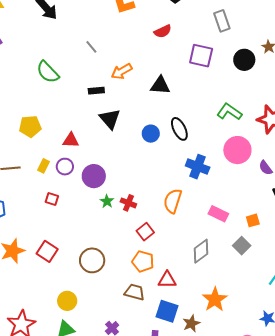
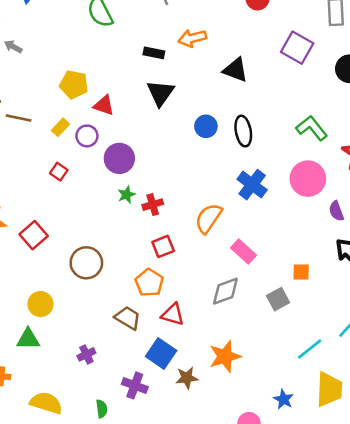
yellow pentagon: (30, 127) -> (74, 85), moved
red cross: (128, 203) -> (153, 205), turned 35
pink rectangle: (218, 214) -> (244, 252), moved

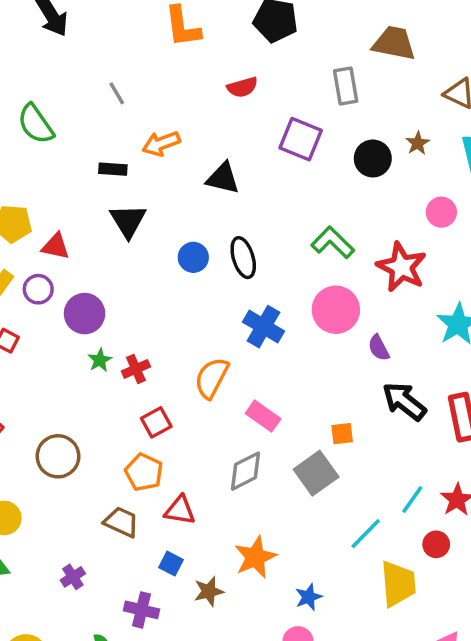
gray square: (278, 299) -> (316, 473), size x1.4
blue square: (161, 354) -> (171, 564), size x0.6
blue star: (284, 399) -> (309, 597), moved, turned 30

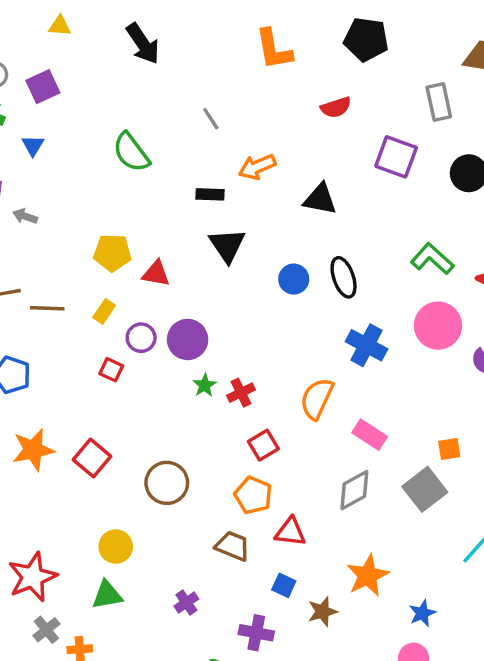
purple circle: (38, 289) -> (141, 338), moved

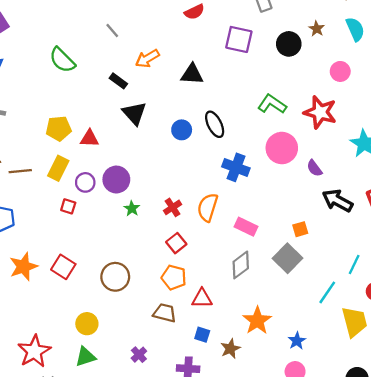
black rectangle: (210, 194) -> (118, 81), turned 42
yellow rectangle: (104, 311) -> (58, 168), size x1.5
red cross: (241, 393) -> (173, 207), moved

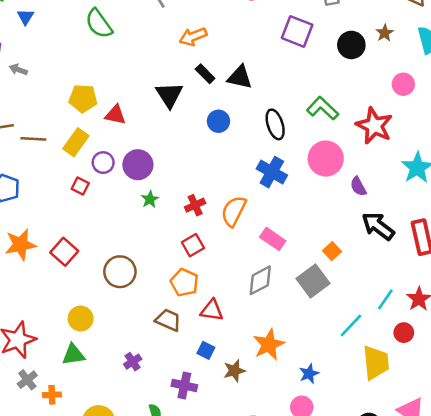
black triangle: (192, 74) -> (240, 77), moved
black rectangle: (118, 81) -> (205, 74), moved
black ellipse: (215, 124) -> (275, 124), moved
orange square: (300, 229) -> (332, 251), turned -35

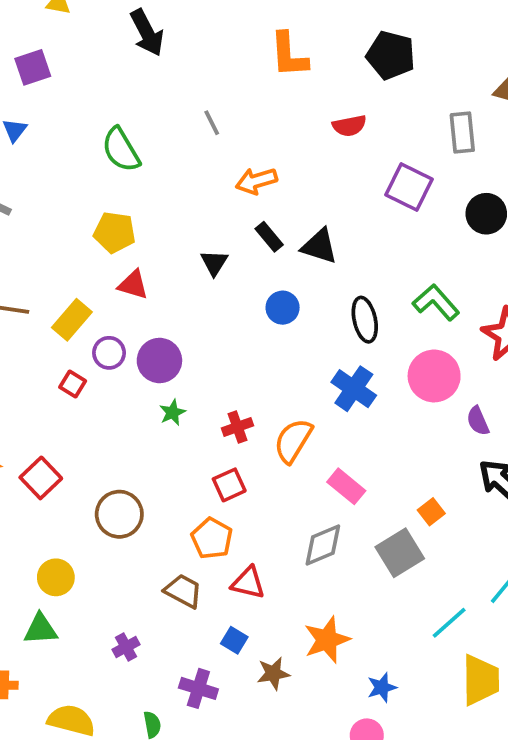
black triangle: (169, 95) -> (214, 263), size x0.7
yellow pentagon: (83, 98) -> (115, 232), moved

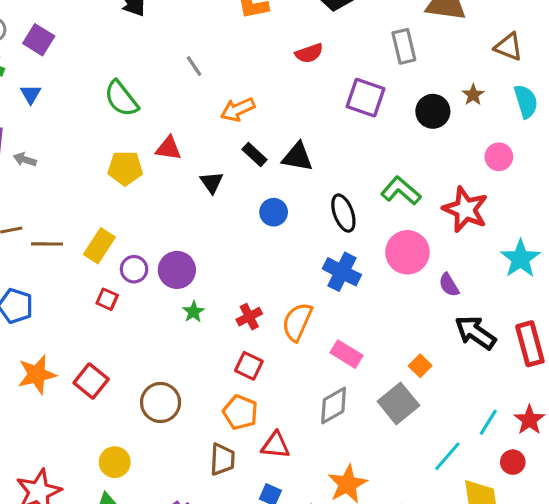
purple square: (33, 67) -> (39, 40), turned -32
red triangle: (133, 285) -> (168, 148), moved
red square: (229, 485) -> (249, 366), turned -32
brown trapezoid: (183, 591) -> (222, 459), turned 72

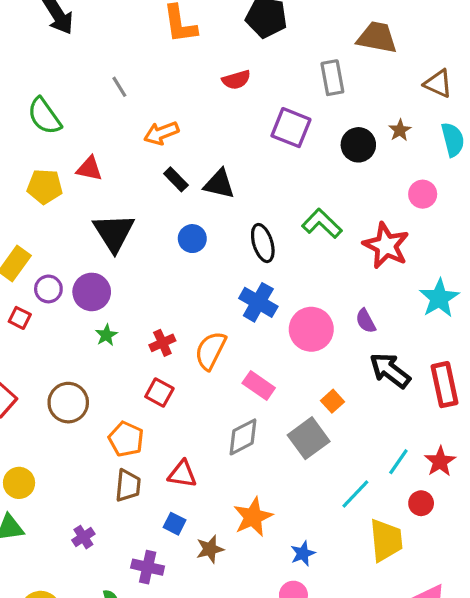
black triangle: (212, 182) -> (114, 233), moved, size x1.8
pink circle: (407, 252) -> (311, 329), moved
brown circle: (161, 402) -> (68, 403), moved
orange pentagon: (240, 412) -> (126, 439), moved

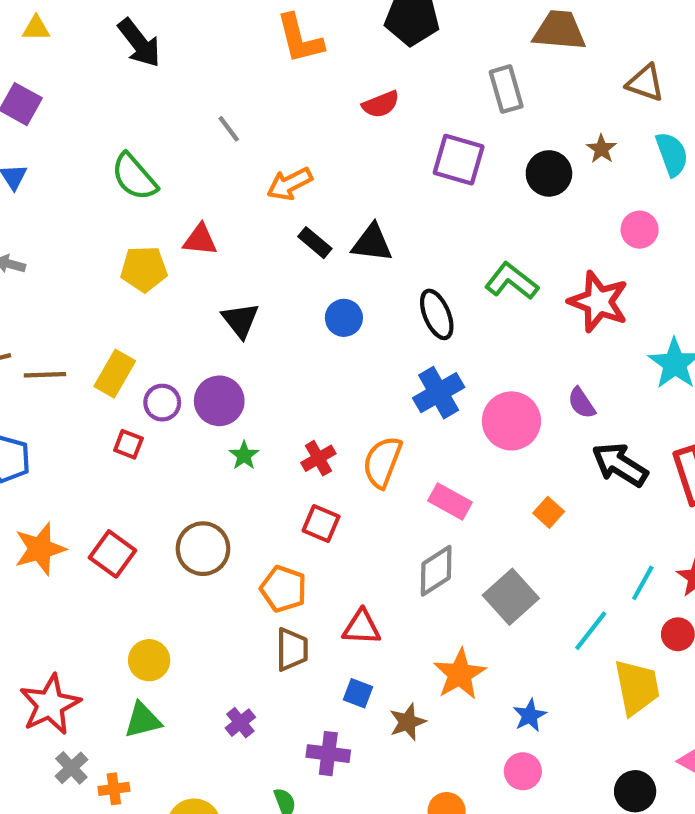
black triangle: (114, 233) -> (240, 320), size x0.7
blue cross: (258, 302) -> (439, 393), turned 36
gray square: (309, 438) -> (511, 597), moved

